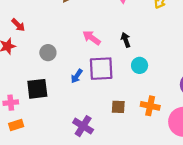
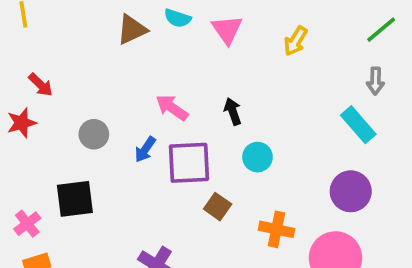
blue arrow: (77, 76) -> (145, 149), moved
pink cross: (11, 103) -> (27, 224), turned -32
brown square: (118, 107) -> (218, 207), moved, turned 32

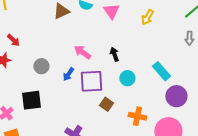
cyan rectangle: (358, 125) -> (161, 71), moved

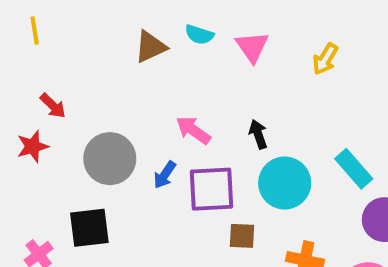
gray circle: (41, 66) -> (110, 159), size x1.6
cyan circle: (127, 78) -> (285, 183), size x1.6
brown square: (106, 104) -> (242, 236), turned -32

